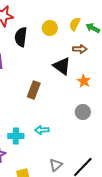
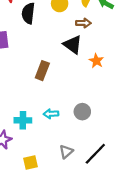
brown arrow: (80, 49) -> (83, 23), moved
gray circle: (83, 112) -> (82, 112), moved

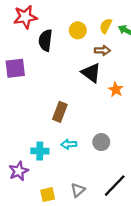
brown rectangle: (42, 71) -> (60, 112), moved
gray triangle: (66, 152) -> (78, 190), moved

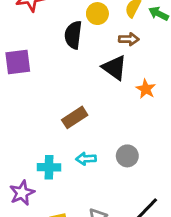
black semicircle: (45, 40) -> (73, 35), moved
brown rectangle: (60, 112) -> (75, 117), turned 36

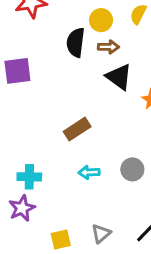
brown arrow: (129, 39) -> (108, 47), moved
cyan cross: (49, 167) -> (29, 177), moved

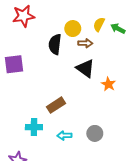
brown arrow: (108, 47) -> (85, 43), moved
cyan cross: (29, 177) -> (34, 127), moved

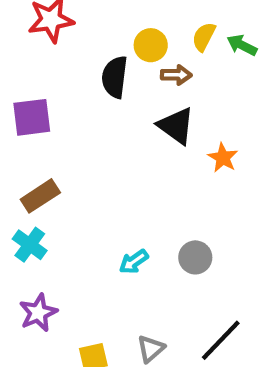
brown rectangle: (56, 105) -> (40, 196), moved
cyan cross: (34, 127) -> (30, 245), moved, turned 35
cyan arrow: (64, 136) -> (134, 262), turned -32

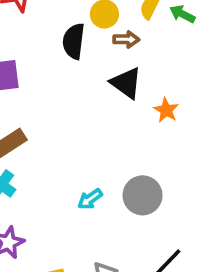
gray circle: (195, 257) -> (143, 195), size x1.4

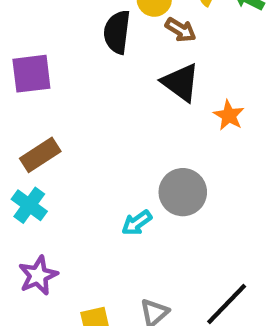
brown arrow: (126, 39) -> (181, 30), turned 30
gray circle: (143, 195) -> (183, 192), moved

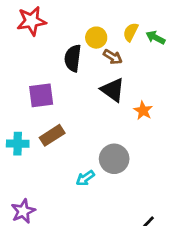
purple square: (31, 74) -> (41, 95), moved
brown rectangle: (40, 155) -> (52, 135), moved
cyan cross: (29, 205) -> (18, 144), moved, turned -35

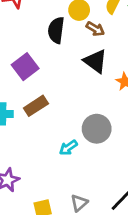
purple square: (41, 95) -> (25, 67), turned -30

